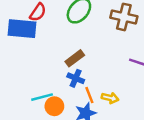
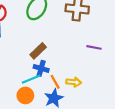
cyan line: (42, 97) -> (31, 79), moved

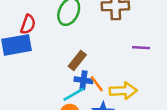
orange line: (55, 82) -> (97, 84), moved
yellow arrow: (74, 82) -> (123, 91), size x1.5

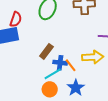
brown rectangle: (77, 61) -> (46, 51), moved
yellow arrow: (123, 91) -> (93, 57), moved

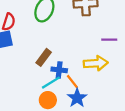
orange line: (71, 65) -> (72, 82), moved

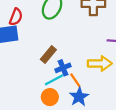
blue cross: (59, 70) -> (63, 68), turned -32

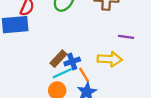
brown rectangle: (48, 54) -> (58, 59), moved

